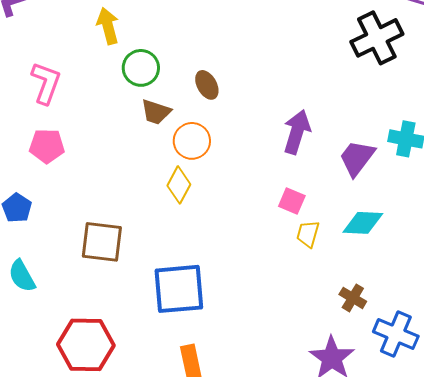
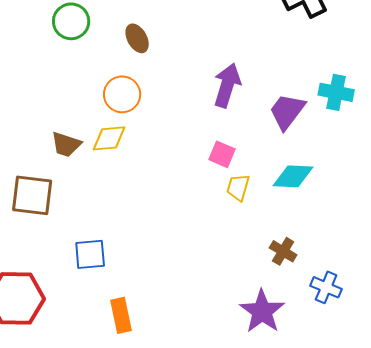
brown trapezoid: (156, 112) -> (66, 144), moved
yellow diamond: (179, 185) -> (109, 138), turned 57
blue square: (179, 289) -> (90, 254), moved, size x0.6
blue cross: (396, 334) -> (326, 287), size x0.7

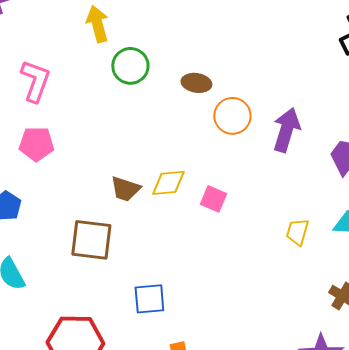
brown ellipse: (137, 38) -> (196, 83), turned -52
orange circle: (122, 94) -> (232, 116), moved
pink square: (222, 154) -> (213, 199), moved

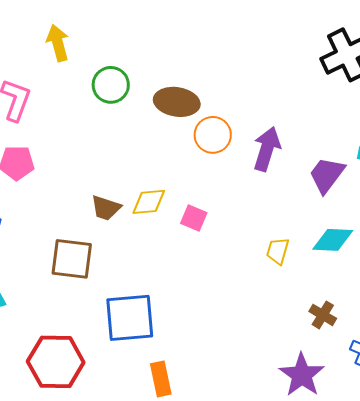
yellow arrow: (97, 24) -> (58, 43), moved
brown ellipse: (196, 83) -> (177, 102), size x1.5
blue square: (149, 299) -> (130, 318), size x1.6

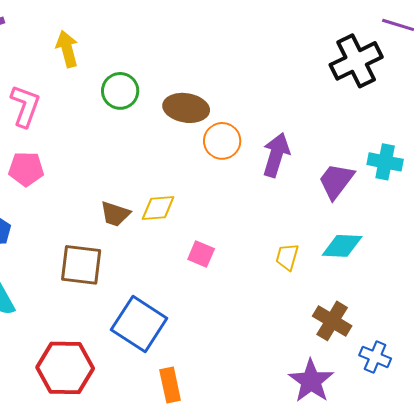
pink square: (194, 218) -> (201, 254), moved
brown cross: (323, 315) -> (332, 321), size x1.4
blue square: (130, 318) -> (139, 324), turned 38

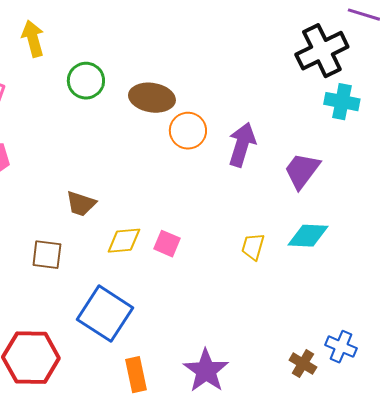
cyan cross: (385, 162) -> (342, 102), moved
yellow diamond: (158, 208) -> (124, 241), moved
brown square: (81, 265) -> (47, 255), size x0.7
brown cross: (332, 321) -> (303, 364), moved, size x0.7
purple star: (311, 381) -> (206, 371), moved

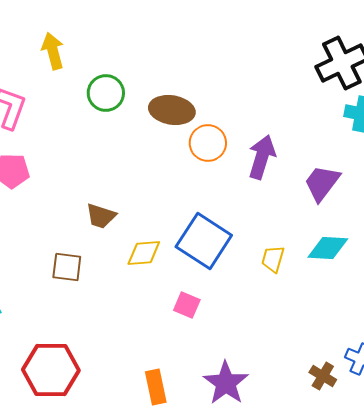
pink square: (167, 244) -> (187, 305), moved
blue square: (105, 314) -> (204, 241), moved

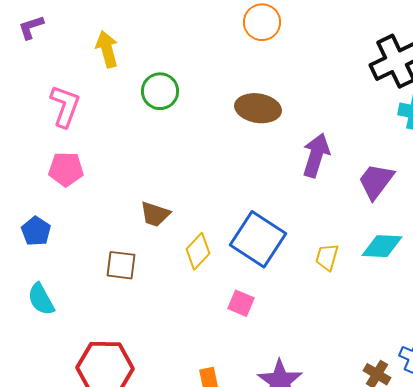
brown ellipse: (172, 110) -> (258, 108), moved
orange circle: (208, 143) -> (262, 22), moved
yellow diamond: (144, 253) -> (198, 251), turned -42

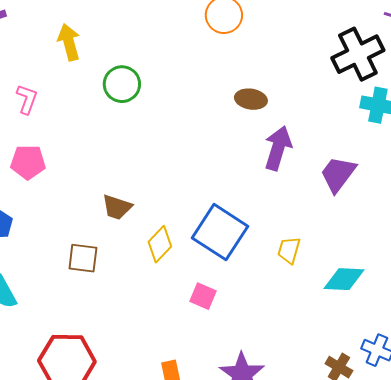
pink L-shape: (65, 106) -> (27, 99), size x0.7
brown ellipse: (258, 108) -> (251, 99), moved, size x0.7
cyan diamond: (382, 246) -> (344, 279), moved

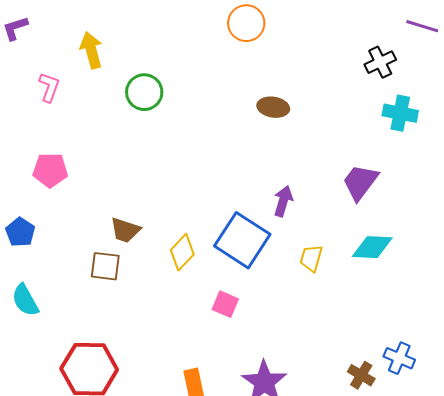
black cross: (358, 54) -> (380, 62), size x0.6
pink L-shape: (27, 99) -> (49, 87), moved
purple arrow: (278, 148) -> (283, 201), moved, size x0.7
brown trapezoid: (117, 207) -> (125, 230), moved
cyan diamond: (344, 279) -> (372, 247), moved

